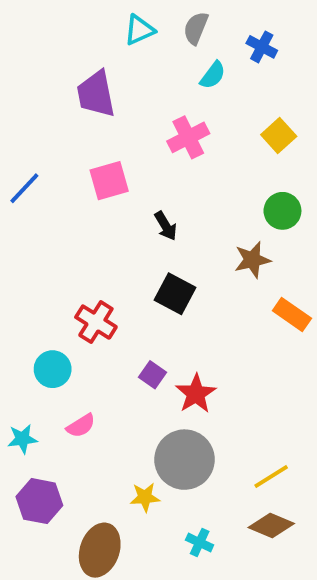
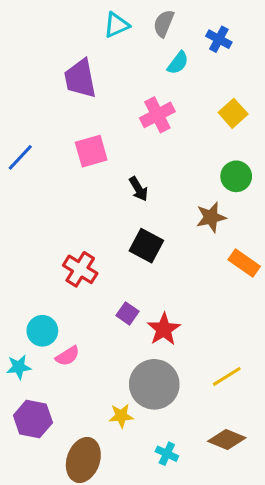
cyan circle: (53, 369) -> (42, 331), moved
yellow line: (271, 477) -> (227, 376), moved

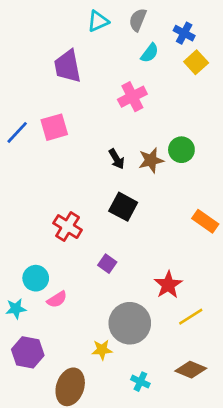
yellow square: (233, 113) -> (196, 62), moved
pink square: (91, 151) -> (54, 127), moved
green circle: (236, 176) -> (181, 150), moved
brown star: (211, 217) -> (151, 160), moved
red star: (164, 329) -> (168, 285), moved

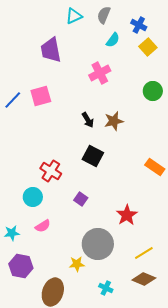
green circle: (181, 150) -> (153, 91), moved
cyan circle: (36, 278) -> (33, 197), moved
yellow line: (191, 317) -> (144, 253), moved

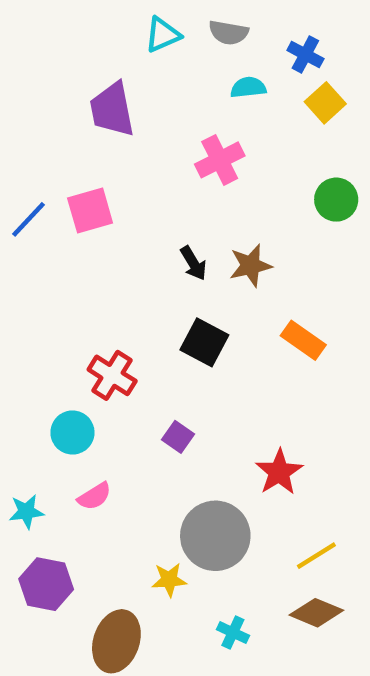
gray semicircle: (104, 15) -> (229, 33), turned -102
cyan semicircle: (113, 40) -> (248, 87), turned -133
orange rectangle: (155, 167) -> (303, 340), moved

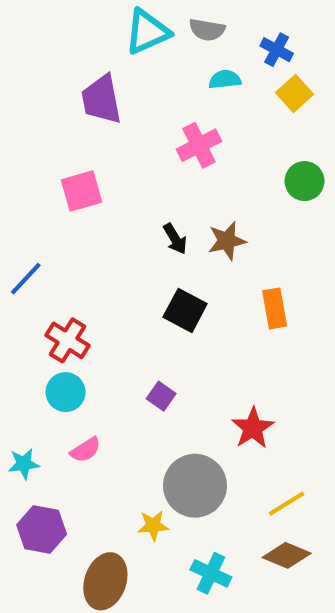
cyan triangle: (163, 35) -> (147, 32), size x1.4
blue line: (29, 219) -> (26, 279), moved
orange rectangle: (303, 340) -> (275, 308), turned 45
red cross: (112, 375) -> (68, 340), moved
cyan cross: (233, 632) -> (211, 573), size x1.4

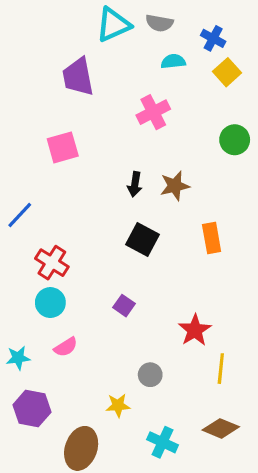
black arrow: (175, 239) -> (135, 184), turned 40
gray circle: (195, 486) -> (150, 375), size x0.5
yellow line: (287, 504) -> (221, 369), moved, turned -52

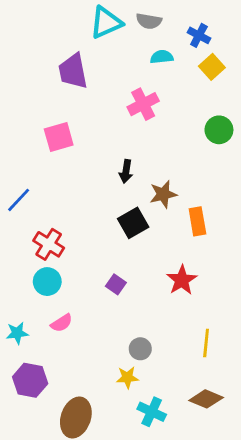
brown star: (175, 186) -> (163, 194), moved
black square: (143, 240) -> (133, 223), turned 32
red star: (195, 330) -> (182, 280), moved
yellow star: (118, 405) -> (127, 377), moved

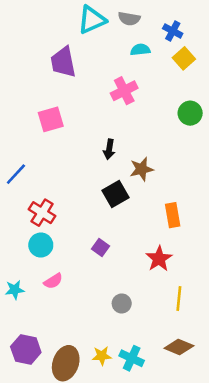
orange rectangle: (197, 221) -> (173, 215), moved
red star: (182, 280) -> (159, 259), moved
yellow star: (127, 377) -> (102, 356), moved
purple hexagon: (30, 380) -> (26, 350), moved

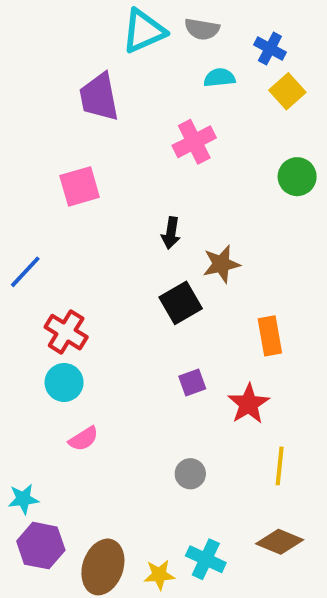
purple square: (101, 247) -> (192, 382), moved, turned 35
cyan star: (15, 290) -> (23, 499), moved
yellow star: (102, 356) -> (159, 575), moved

